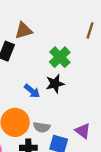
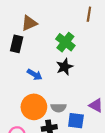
blue arrow: (32, 91) -> (35, 75), moved

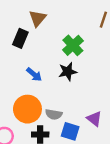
brown triangle: (29, 23) -> (38, 18), turned -35

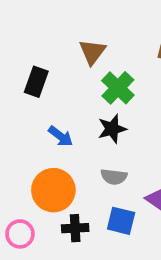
brown triangle: (38, 18) -> (92, 52), moved
gray semicircle: (54, 114) -> (114, 177), moved

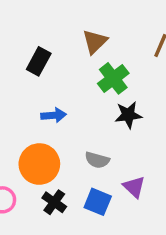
black star: (112, 129) -> (128, 115), moved
blue arrow: (61, 136) -> (54, 115), turned -50
black cross: (75, 228) -> (54, 202), turned 30

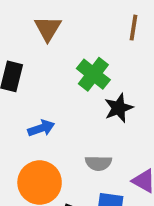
brown triangle: (95, 42) -> (48, 28), moved

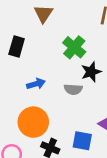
gray semicircle: (98, 163) -> (73, 89), moved

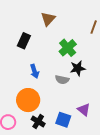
blue arrow: (36, 84) -> (35, 71), turned 80

